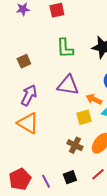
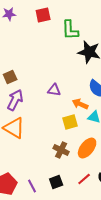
green L-shape: (65, 48) -> (70, 30), moved
brown square: (24, 61) -> (10, 77), moved
purple triangle: (68, 85) -> (54, 90), size x0.6

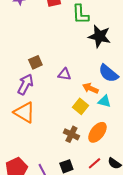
brown square: (10, 77) -> (35, 62), moved
yellow square: (70, 122) -> (80, 106), turned -35

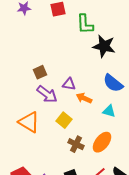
purple arrow: (25, 84) -> (47, 94), moved, turned 100
orange arrow: (90, 88) -> (84, 98), moved
yellow square: (80, 106) -> (64, 120), moved

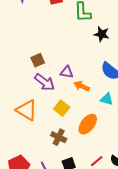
black star: (104, 46) -> (102, 34), size x0.7
orange ellipse: (102, 142) -> (88, 124), moved
brown cross: (76, 144) -> (59, 137), moved

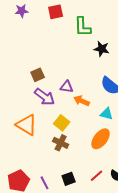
orange ellipse: (88, 124) -> (101, 139), moved
brown cross: (59, 137) -> (61, 143), moved

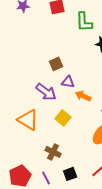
brown square: (38, 75) -> (56, 64), moved
brown cross: (61, 143) -> (53, 152), moved

